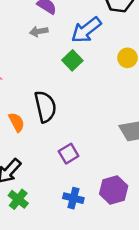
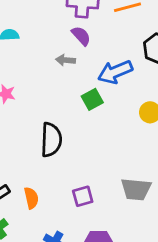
orange semicircle: (17, 122) -> (31, 198), moved
purple square: (69, 154) -> (83, 196), moved

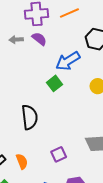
gray arrow: (66, 60) -> (16, 40), moved

